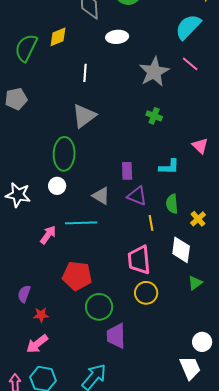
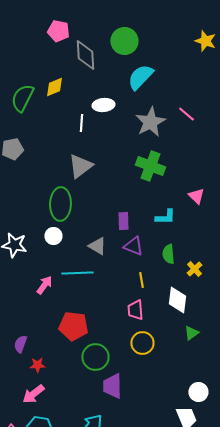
cyan semicircle: (188, 27) -> (140, 77), moved
white ellipse: (117, 37) -> (103, 105), moved
green cross: (154, 116) -> (150, 166), size x1.8
yellow line: (151, 223) -> (141, 280), moved
pink trapezoid: (139, 260) -> (135, 310), size x0.7

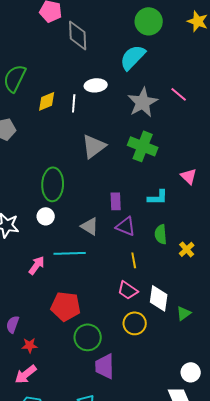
green circle: (124, 41) -> (149, 21), moved
yellow diamond: (54, 87) -> (47, 101), moved
gray triangle: (80, 166) -> (94, 146), moved
white diamond: (177, 300) -> (159, 298), moved
pink trapezoid: (135, 310) -> (128, 290), turned -50

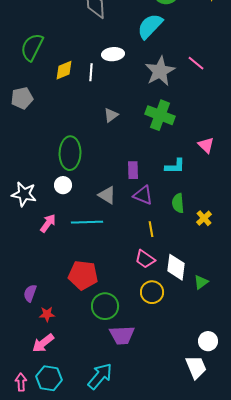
gray triangle: (94, 146) -> (111, 115), size x0.6
pink arrow: (37, 265) -> (48, 223), moved
purple trapezoid: (105, 366) -> (122, 335), turned -92

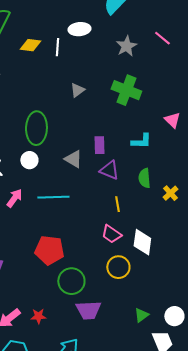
yellow diamond: (64, 70) -> (30, 45), turned 30
gray star: (160, 71) -> (126, 46), size x0.7
gray triangle: (107, 195) -> (73, 159), moved
green triangle: (201, 282) -> (141, 315), moved
red star: (47, 314) -> (38, 316), moved

